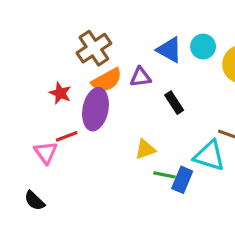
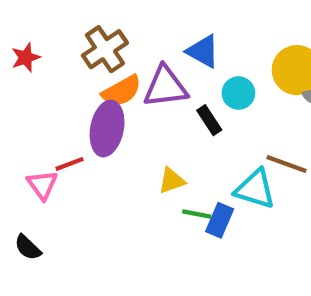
cyan circle: (203, 47) -> (238, 93), moved
purple triangle: (140, 77) -> (165, 87), size x1.6
red star: (60, 93) -> (26, 58), moved, turned 30

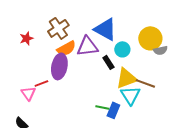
blue triangle: (203, 51) -> (105, 29), size x1.4
red star: (26, 58) -> (26, 38), moved
yellow triangle: (172, 181) -> (126, 78), moved, size x1.6
cyan triangle: (255, 189) -> (130, 95), turned 40

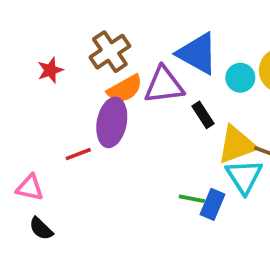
cyan circle: (122, 49) -> (240, 78), moved
pink triangle: (28, 93) -> (30, 188), moved, turned -42

